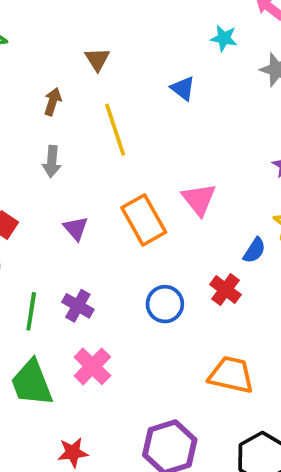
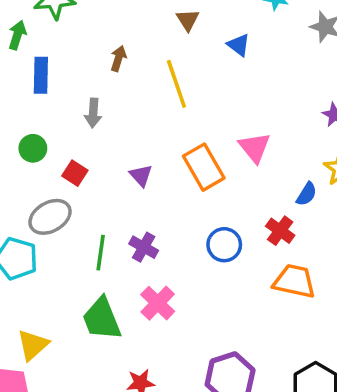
brown triangle: (97, 59) -> (188, 20), moved
gray arrow: (52, 162) -> (93, 113), moved
orange trapezoid: (231, 375) -> (294, 281), moved

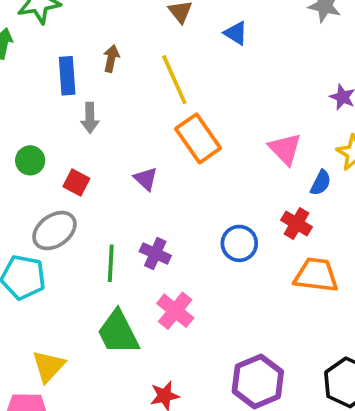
blue rectangle: (41, 75) -> (67, 76), moved
pink triangle: (255, 147) -> (285, 149), moved
orange rectangle: (204, 167) -> (198, 138), moved

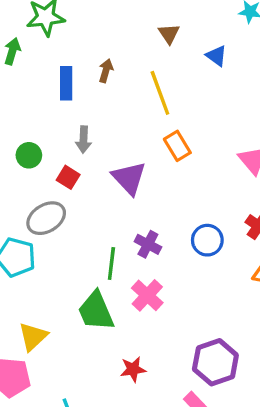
gray arrow: (90, 118) -> (83, 140), moved
orange rectangle: (198, 138) -> (177, 146), size x0.7
purple triangle: (146, 179) -> (129, 178), size x1.6
purple cross: (155, 253) -> (148, 244), moved
green line: (111, 263) -> (111, 264), moved

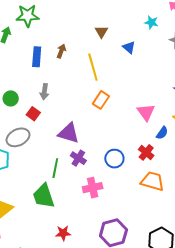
orange rectangle: (177, 146) -> (101, 100), turned 60
purple triangle: (129, 178) -> (69, 133), moved, turned -35
pink cross: (147, 295) -> (93, 188), moved, turned 30

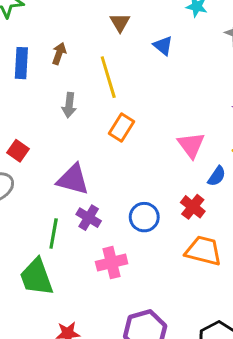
gray arrow: (44, 92) -> (69, 105), moved

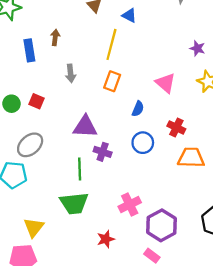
yellow line: (108, 77) -> (111, 44), moved, turned 44
red square: (18, 151) -> (37, 101), moved
blue semicircle: (217, 176) -> (138, 109), moved
pink cross: (112, 263) -> (130, 205), moved
green trapezoid: (36, 277) -> (74, 203), turned -64

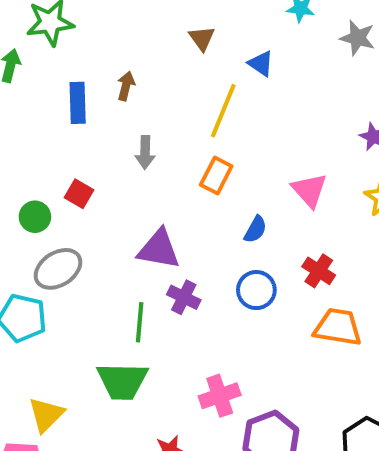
green circle: (11, 104) -> (35, 217), moved

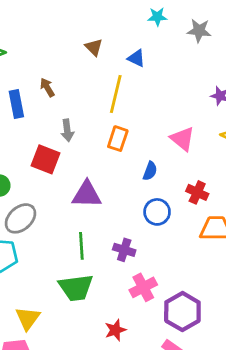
brown arrow: (126, 86) -> (47, 87), turned -36
red square: (79, 194) -> (46, 159), moved, size x1.5
purple cross: (184, 297) -> (124, 250), moved

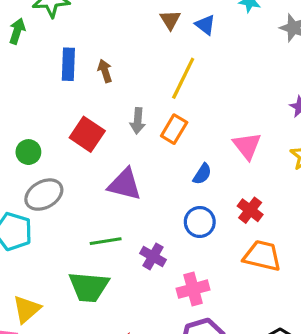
blue triangle: (136, 58) -> (205, 25), moved
brown arrow: (47, 87) -> (105, 71), moved
gray arrow: (67, 130) -> (138, 121), moved
green line: (81, 246) -> (106, 241), turned 72
pink cross: (143, 287) -> (193, 289), moved

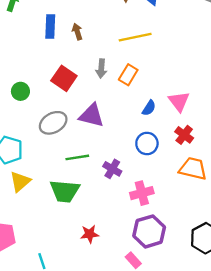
yellow line: (183, 78) -> (135, 37), turned 52
pink triangle: (247, 146) -> (179, 101), moved
gray ellipse: (44, 195) -> (53, 123), moved
yellow triangle: (27, 309) -> (20, 182), moved

